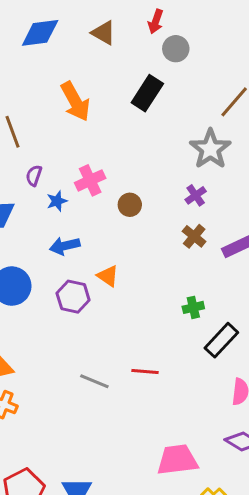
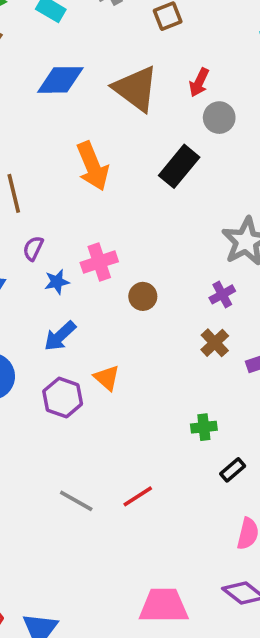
brown triangle: (104, 33) -> (136, 89), size x1.6
blue arrow: (65, 246) -> (60, 336), turned -36
black rectangle: (221, 340) -> (233, 470), size x0.6
red line: (145, 371) -> (138, 496), turned -44

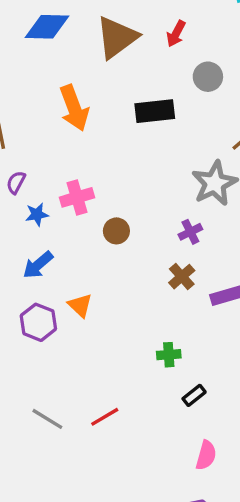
brown triangle: (136, 89) -> (117, 37), turned 45
gray circle: (219, 118) -> (208, 77), moved
black rectangle: (179, 166) -> (155, 111), turned 42

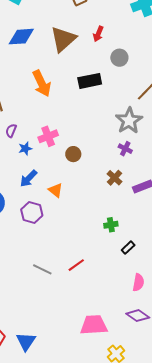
purple cross: (190, 232) -> (125, 149), moved, turned -32
orange triangle: (80, 305) -> (56, 190), moved

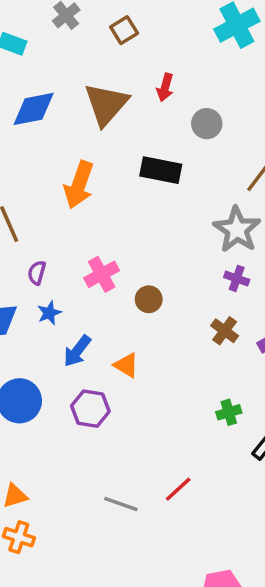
black rectangle: (90, 81) -> (161, 170), turned 30
orange arrow: (42, 83) -> (79, 185), turned 52
blue star: (25, 149) -> (49, 313), moved

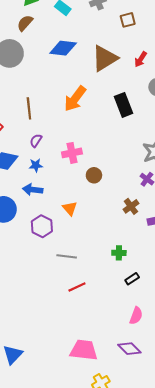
black rectangle: (161, 170) -> (124, 105), turned 40
blue arrow: (77, 351) -> (33, 190), moved, turned 42
gray line: (121, 504) -> (67, 256), moved, turned -30

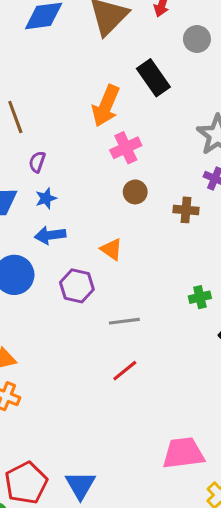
orange arrow: (75, 99) -> (106, 106), moved
pink cross: (72, 153) -> (126, 148), moved
brown cross: (131, 206) -> (186, 210), moved, turned -35
red line: (77, 287) -> (125, 371), moved

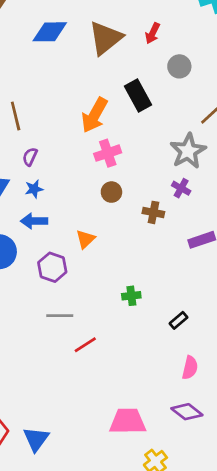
orange triangle: (111, 249) -> (85, 239), turned 35
green cross: (200, 297) -> (131, 296), moved
gray line: (124, 321) -> (60, 316), moved

